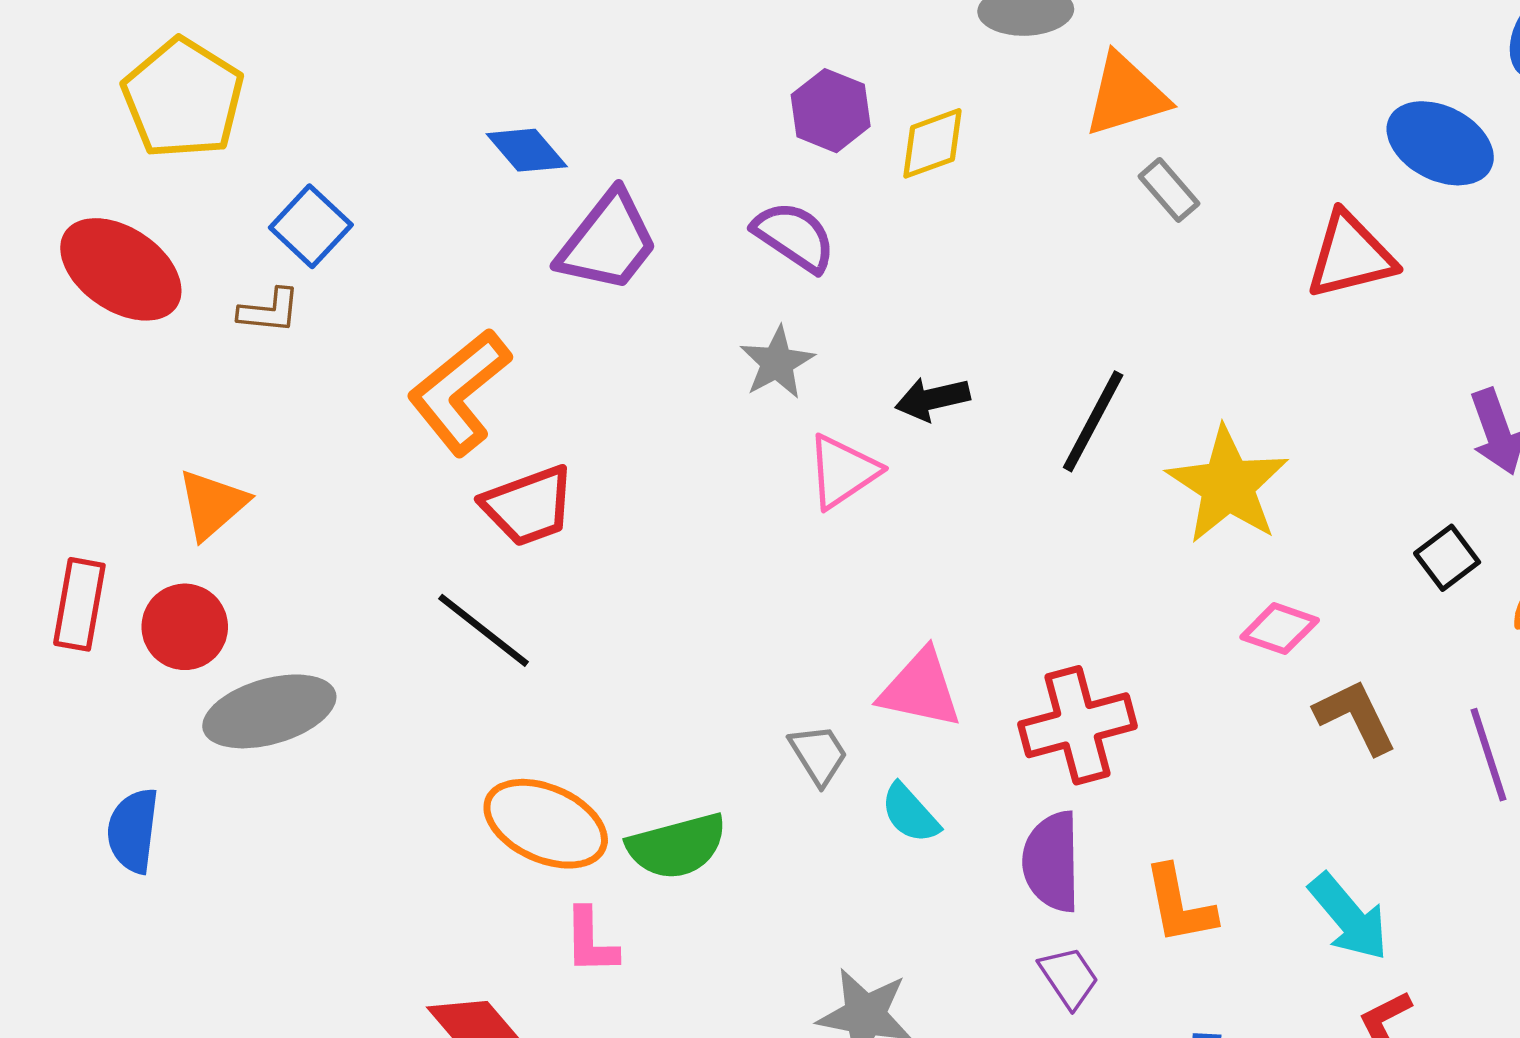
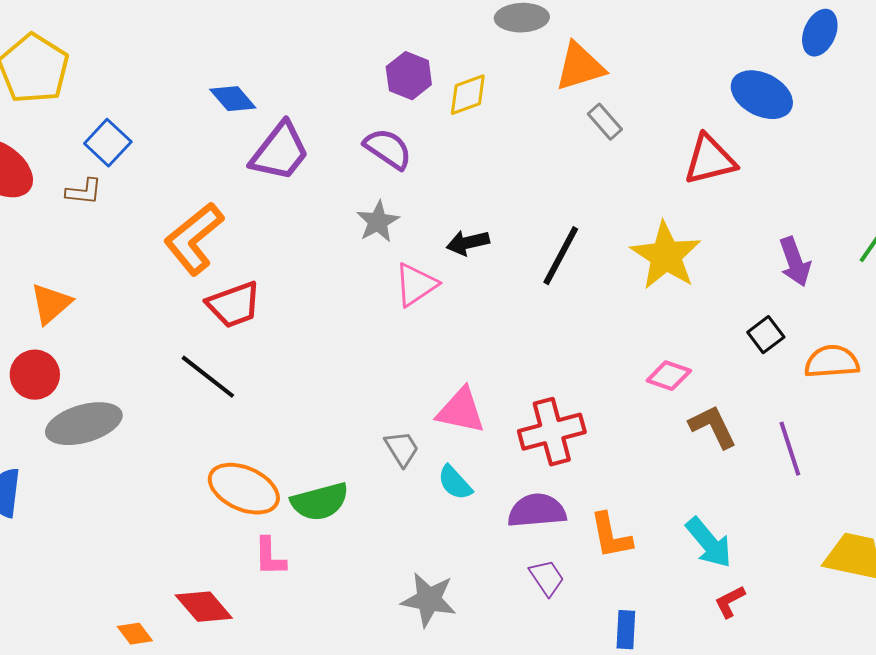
yellow star: (1228, 485) -> (666, 256), moved
purple semicircle: (1052, 862) -> (537, 511), turned 86

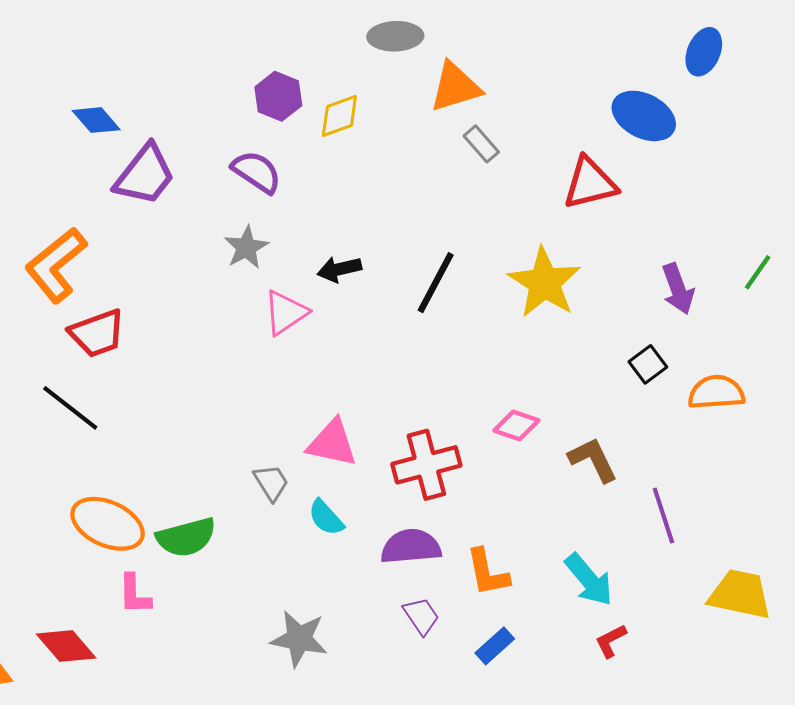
pink diamond: (669, 376) -> (516, 425), moved
purple line: (790, 449) -> (663, 516), moved
blue rectangle: (626, 630) -> (495, 646), moved, turned 45

